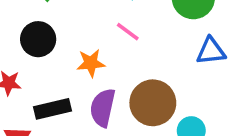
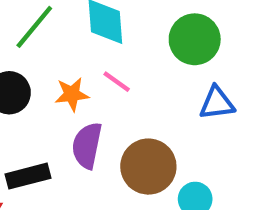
orange star: (91, 63) -> (72, 94), moved
purple semicircle: (103, 108) -> (87, 145), moved

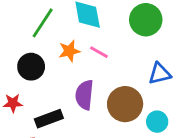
orange star: (72, 94) -> (69, 51), moved
blue triangle: (217, 103) -> (160, 74), moved

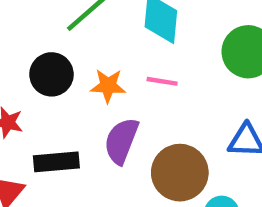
orange star: (69, 51) -> (108, 86), moved
pink line: (99, 52) -> (162, 81), turned -36

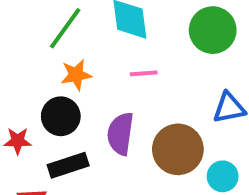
black circle: (51, 74) -> (61, 116), moved
orange star: (108, 86) -> (76, 75), moved

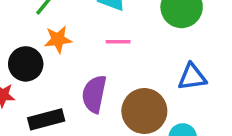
black circle: (61, 116) -> (26, 64), moved

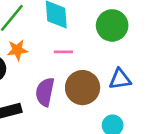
brown circle: (144, 111) -> (83, 88), moved

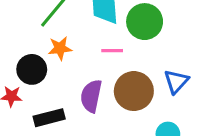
green circle: (112, 25) -> (145, 22), moved
blue triangle: (120, 79) -> (176, 82), turned -40

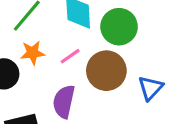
pink line: (112, 51) -> (70, 56), moved, turned -35
brown circle: (134, 91) -> (106, 71), moved

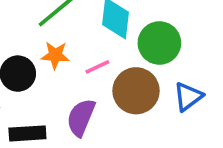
blue triangle: (151, 88) -> (188, 97), moved

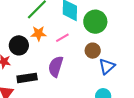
brown circle: (136, 91) -> (93, 51), moved, size x0.6
blue triangle: (188, 97) -> (107, 66), moved

